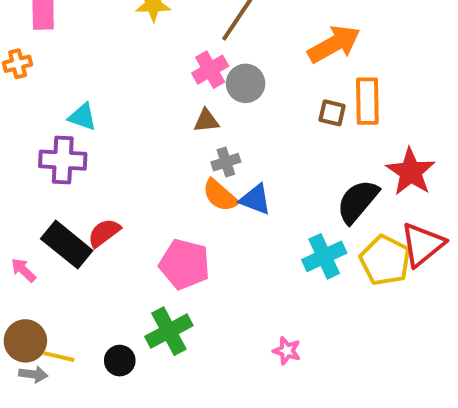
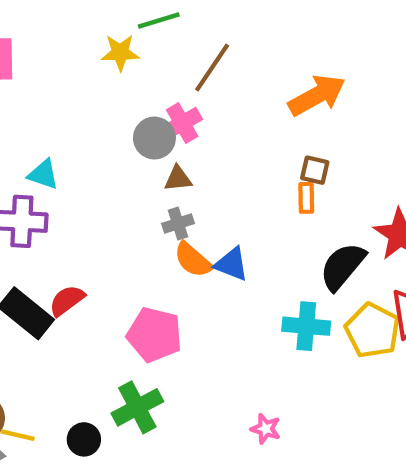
gray circle: (246, 83) -> (154, 138), moved
orange rectangle: (367, 101) -> (306, 198), moved, size x0.6
gray cross: (226, 162) -> (178, 224), moved
cyan cross: (324, 256) -> (306, 326), turned 30

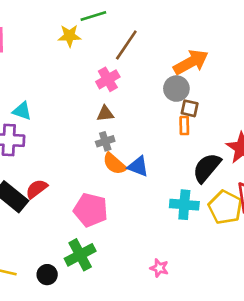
gray circle: (154, 138) -> (176, 89), moved

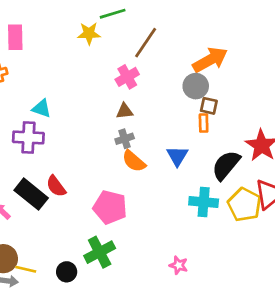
blue triangle: (138, 166) -> (177, 156), moved, turned 40
red semicircle: (37, 189) -> (56, 186), turned -90

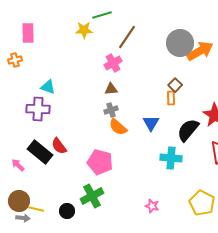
orange arrow: (210, 60) -> (200, 51), moved
gray circle: (196, 86) -> (180, 43), moved, size x1.4
brown square: (209, 106) -> (175, 85), turned 32
yellow pentagon: (244, 205) -> (202, 203), moved

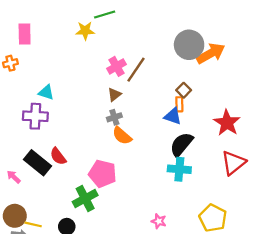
brown line: (127, 37) -> (136, 70), moved
brown triangle: (111, 89) -> (114, 95), turned -32
blue triangle: (151, 123) -> (173, 116), moved, turned -42
black semicircle: (188, 130) -> (181, 144), moved
green cross: (92, 196) -> (85, 198), moved

